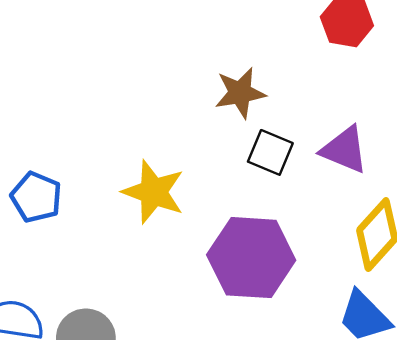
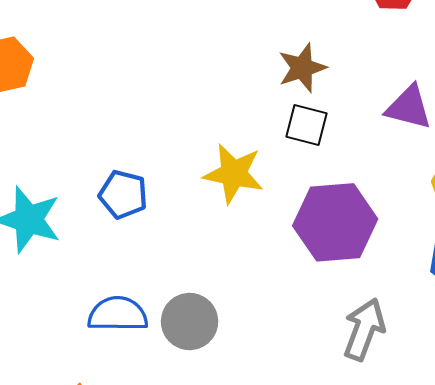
black square: (270, 152) -> (306, 125), moved

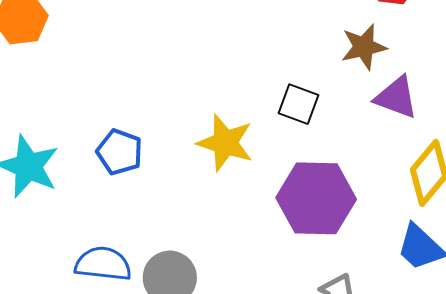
brown star: (302, 68) -> (364, 47), moved

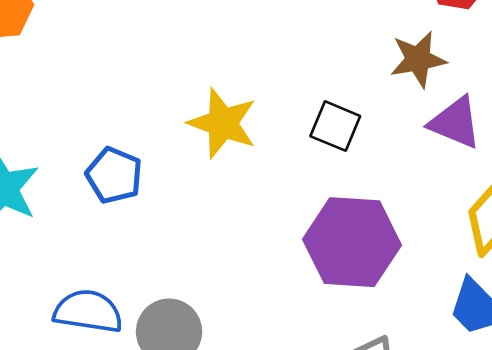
yellow star: (225, 143) -> (223, 123), moved

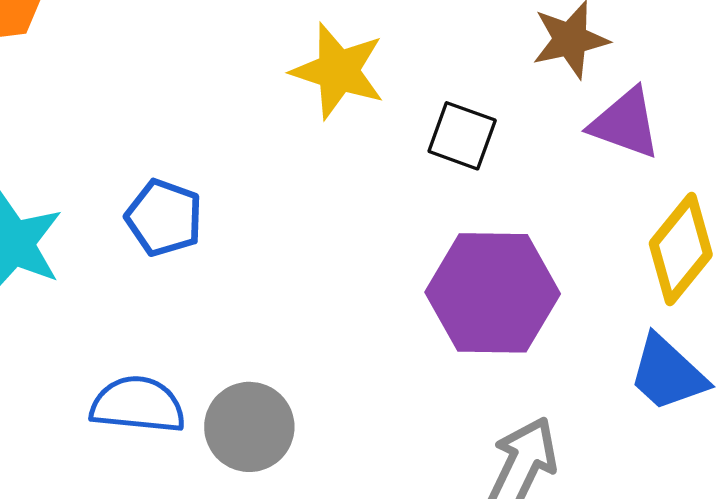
yellow star: (223, 123) -> (338, 71), moved

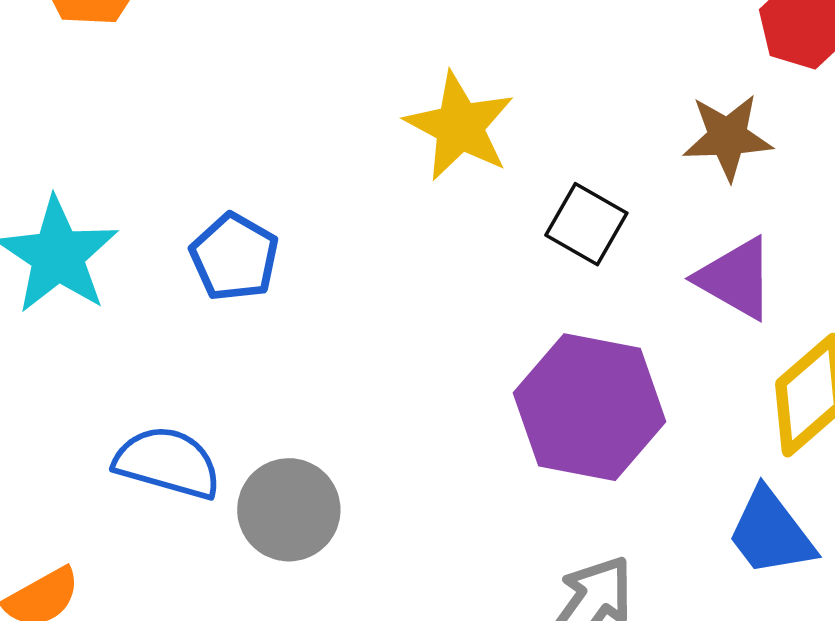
purple triangle: (625, 123) -> (736, 278), moved

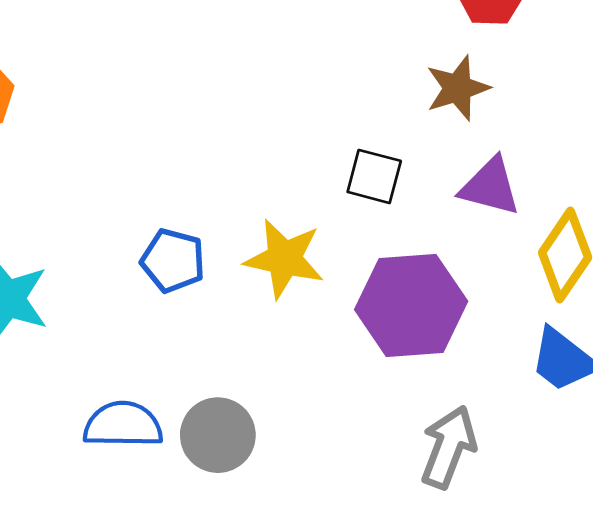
yellow star: (460, 126) -> (284, 259), moved
blue pentagon: (234, 257) -> (173, 261), moved

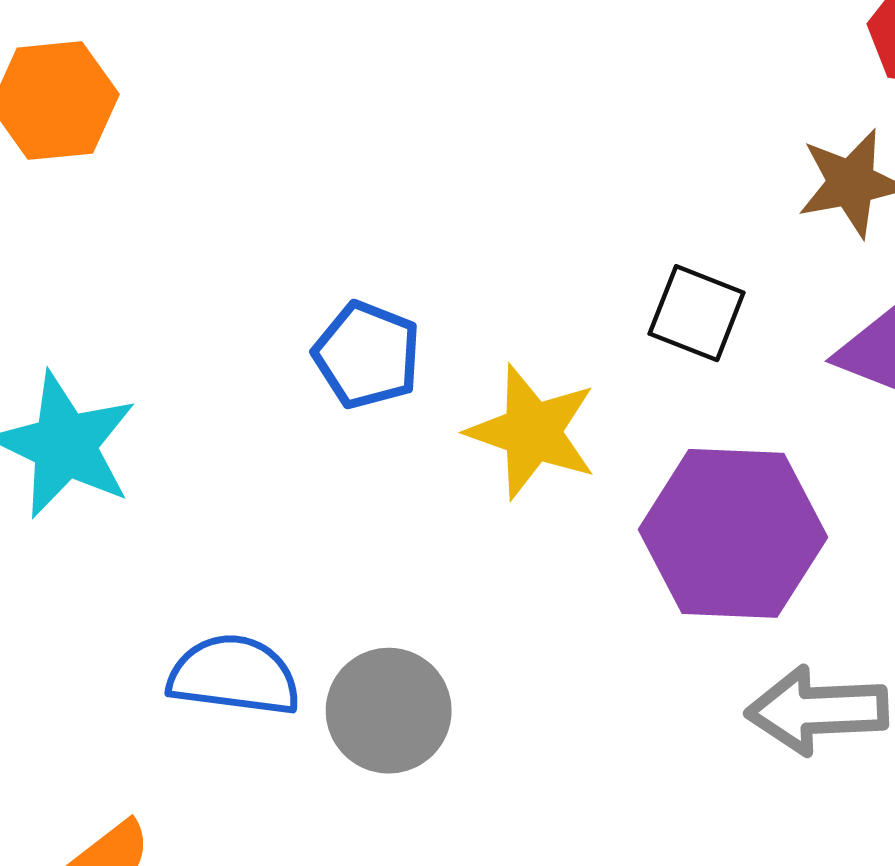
blue pentagon: (173, 261) -> (367, 355), moved
gray arrow: (449, 447) -> (817, 710), moved, turned -120

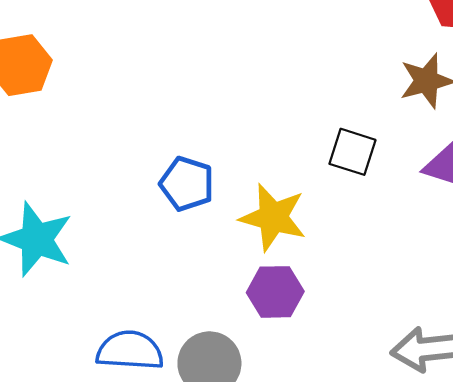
purple hexagon: (733, 533) -> (275, 292), moved, size x0.6

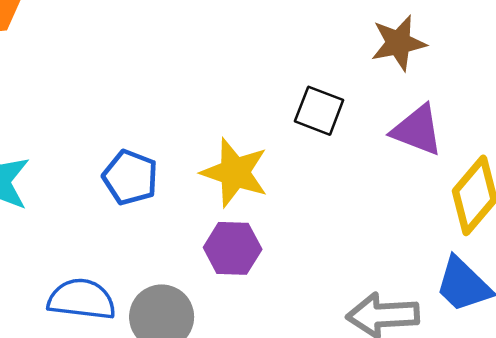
blue pentagon: (187, 184) -> (130, 177), moved

